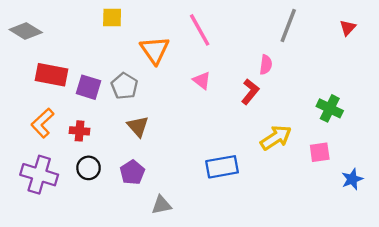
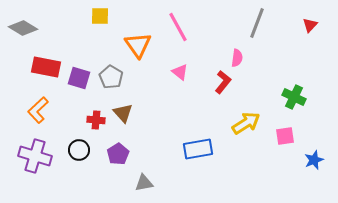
red cross: (80, 131) -> (96, 120), moved

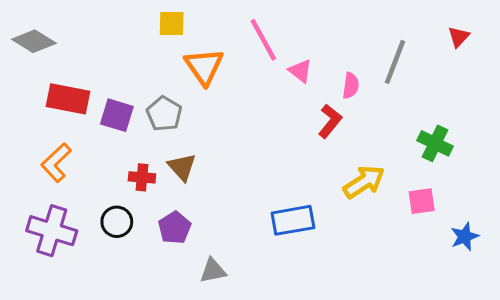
yellow square: (100, 16) -> (172, 23), moved
gray line: (257, 23) -> (395, 62), moved
pink triangle: (180, 72) -> (300, 71), moved

